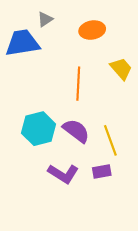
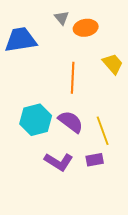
gray triangle: (45, 19) -> (62, 18), moved, turned -35

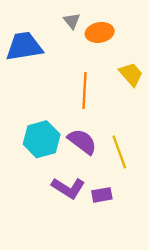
purple rectangle: (95, 160) -> (102, 195), moved

